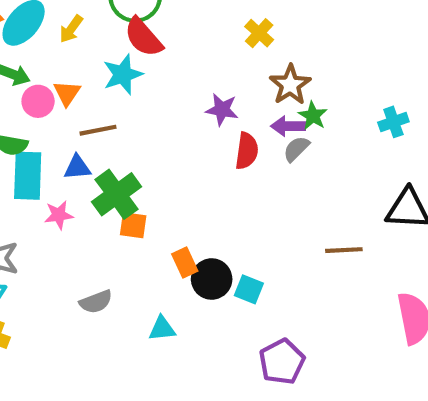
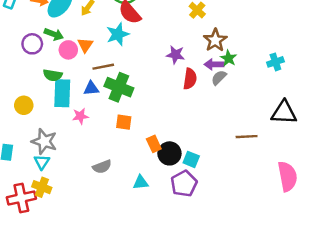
green cross: (117, 194) -> (119, 87), moved, turned -32
purple pentagon: (282, 362) -> (184, 184), moved

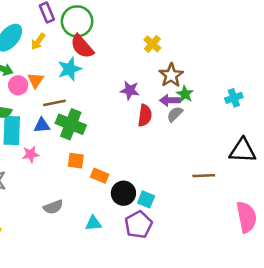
orange rectangle: (154, 144) -> (100, 176), moved, turned -42

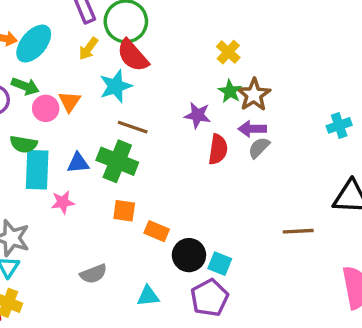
yellow arrow: (38, 41) -> (88, 49), moved
green star: (185, 94) -> (230, 91), moved
brown line: (54, 103) -> (133, 127), moved, turned 30

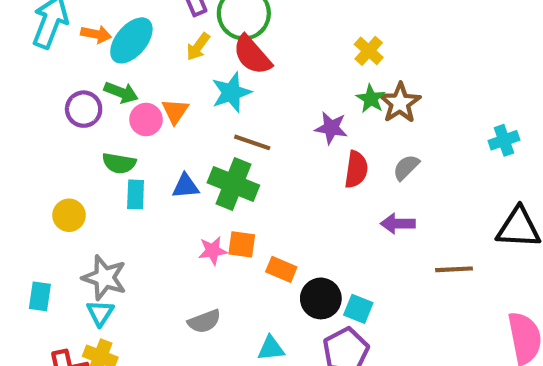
purple arrow: (252, 129) -> (398, 224), moved
cyan rectangle: (37, 170) -> (136, 194), size x0.6
pink star: (63, 202) -> (213, 251), moved

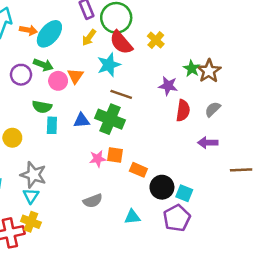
yellow cross: (369, 51) -> (156, 40), moved

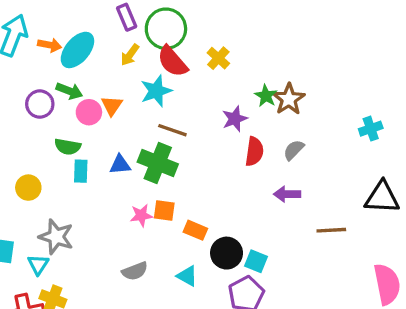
purple star: (168, 86) -> (235, 119), turned -30
cyan triangle: (31, 196) -> (38, 265), moved
cyan triangle: (132, 217) -> (187, 276), moved, turned 35

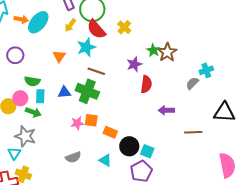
green arrow: (69, 91) -> (33, 112), moved
pink circle: (89, 112) -> (20, 98), moved
cyan cross: (371, 129) -> (206, 70), moved
gray semicircle: (294, 150) -> (192, 83), moved

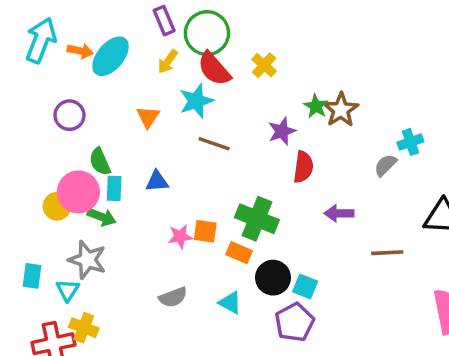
green semicircle: (32, 81) -> (100, 162), turned 56
green cross: (87, 91) -> (257, 219), moved
pink circle: (20, 98) -> (78, 192), size x1.5

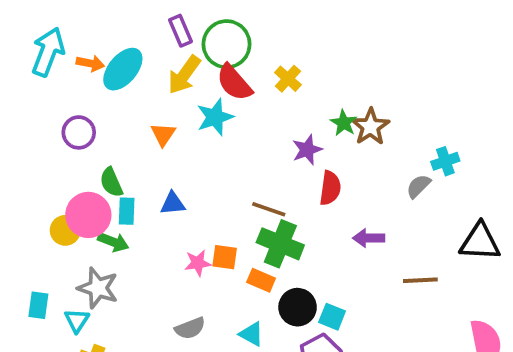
yellow arrow: (168, 62) -> (184, 75), size x1.5
brown line: (214, 144) -> (269, 209), moved

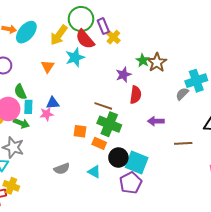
purple rectangle: (180, 31) -> (103, 26), moved
cyan cross: (445, 161) -> (196, 81), size x1.5
pink star: (198, 263) -> (47, 114), moved
cyan square: (332, 317) -> (137, 163), size x1.6

